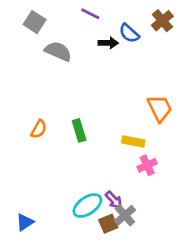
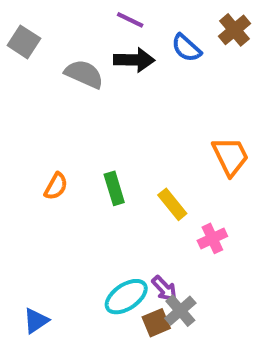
gray square: (35, 22) -> (24, 42), moved
black arrow: (108, 43) -> (134, 60), moved, size x1.4
yellow rectangle: (133, 142) -> (172, 204), moved, turned 40

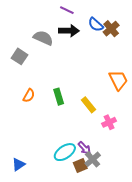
brown cross: (234, 30) -> (111, 29), moved
gray square: (24, 42) -> (20, 56), moved

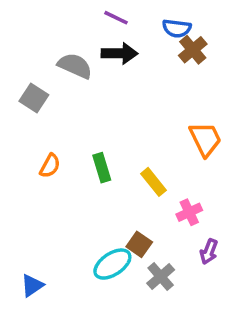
blue semicircle: (96, 25) -> (177, 28), moved, turned -35
purple arrow: (84, 148) -> (209, 252), moved, turned 64
brown square: (80, 165) -> (139, 244), moved, turned -32

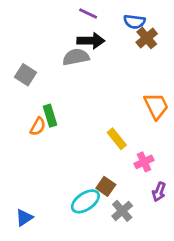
gray semicircle: (75, 66) -> (76, 57), moved, turned -35
green rectangle: (102, 168) -> (50, 116), moved

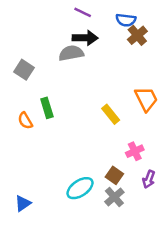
orange semicircle: (38, 126) -> (25, 121), moved, turned 120
yellow rectangle: (117, 139) -> (111, 114), moved
brown square: (106, 186) -> (114, 175), moved

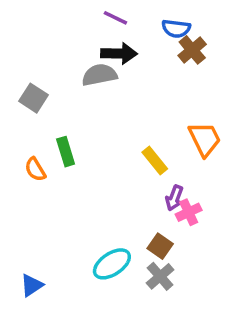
purple arrow: (149, 179) -> (174, 198), moved

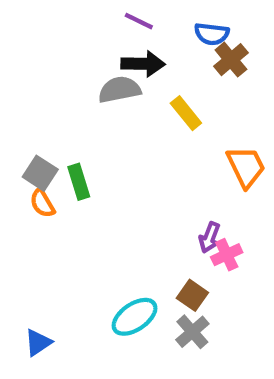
gray square: (33, 98) -> (40, 173), moved
yellow rectangle: (155, 160) -> (186, 113), moved

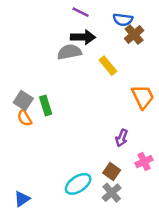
pink cross: (227, 255) -> (144, 162), moved

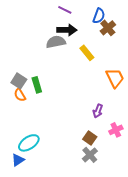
blue semicircle: (123, 20) -> (99, 16), turned -77
cyan ellipse: (78, 184) -> (29, 143), moved

